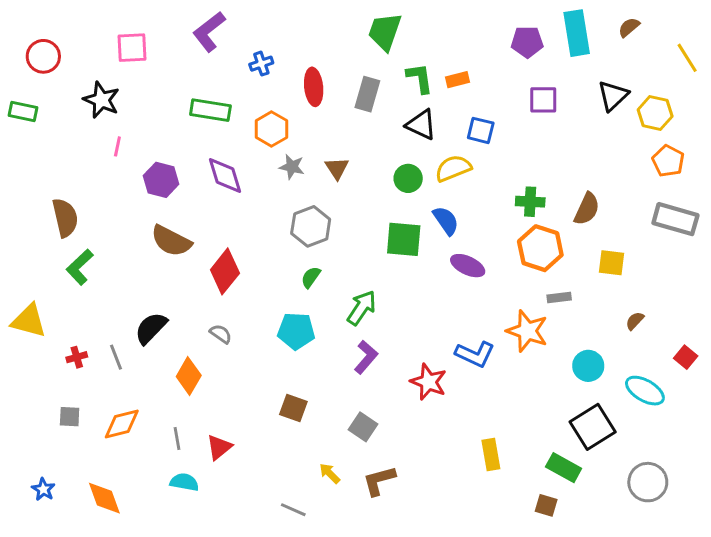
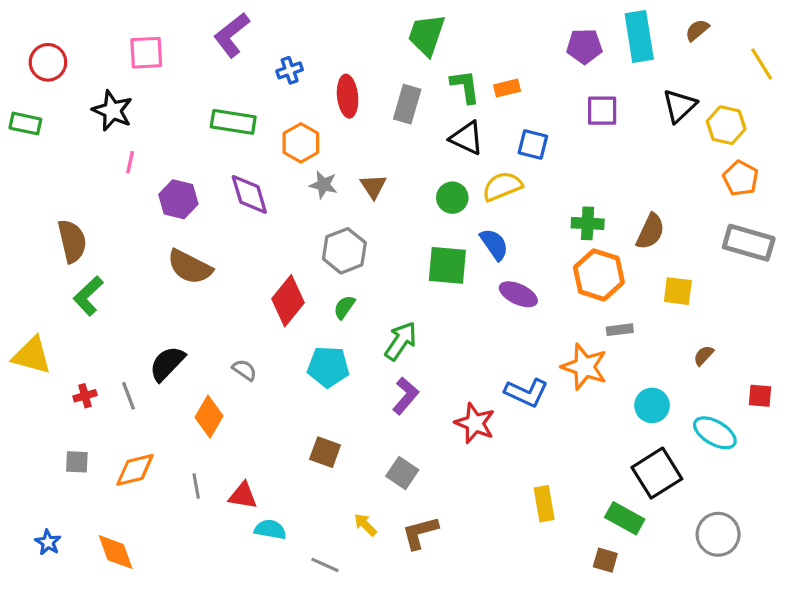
red diamond: (225, 271) -> (288, 301), moved
red square: (686, 357) -> (760, 396), turned -35
red triangle: (219, 447) -> (243, 496), turned 48
cyan semicircle: (184, 482) -> (270, 529), moved

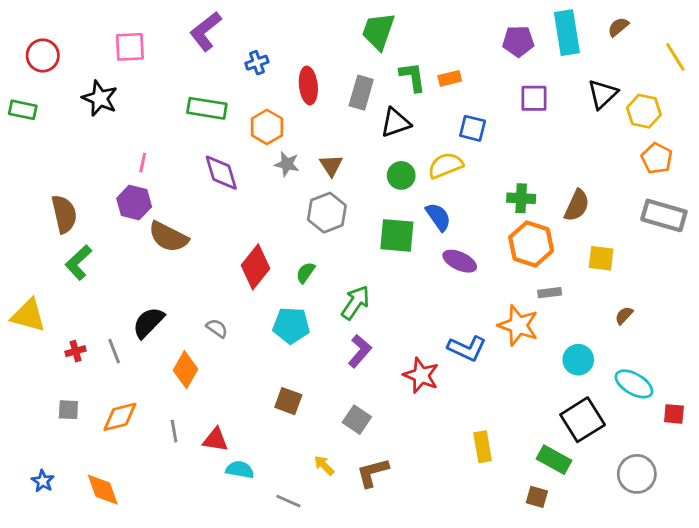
black triangle: (467, 138) -> (395, 123), moved, turned -44
pink line: (130, 162) -> (143, 163), moved
purple hexagon: (178, 199) -> (134, 203), moved
gray hexagon: (344, 251) -> (327, 213), moved
red square: (760, 396) -> (674, 414), moved

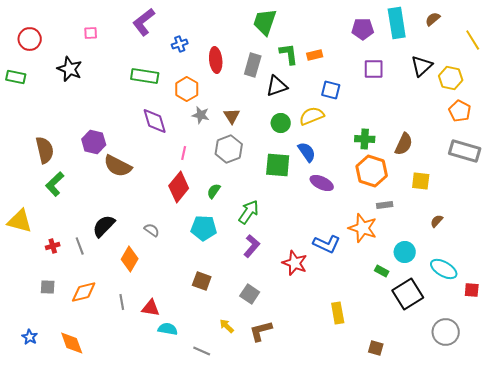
pink square: (130, 47) -> (91, 33), size x0.6
pink line: (143, 163) -> (184, 153), moved
green rectangle: (554, 460) -> (382, 271), moved, size x0.6

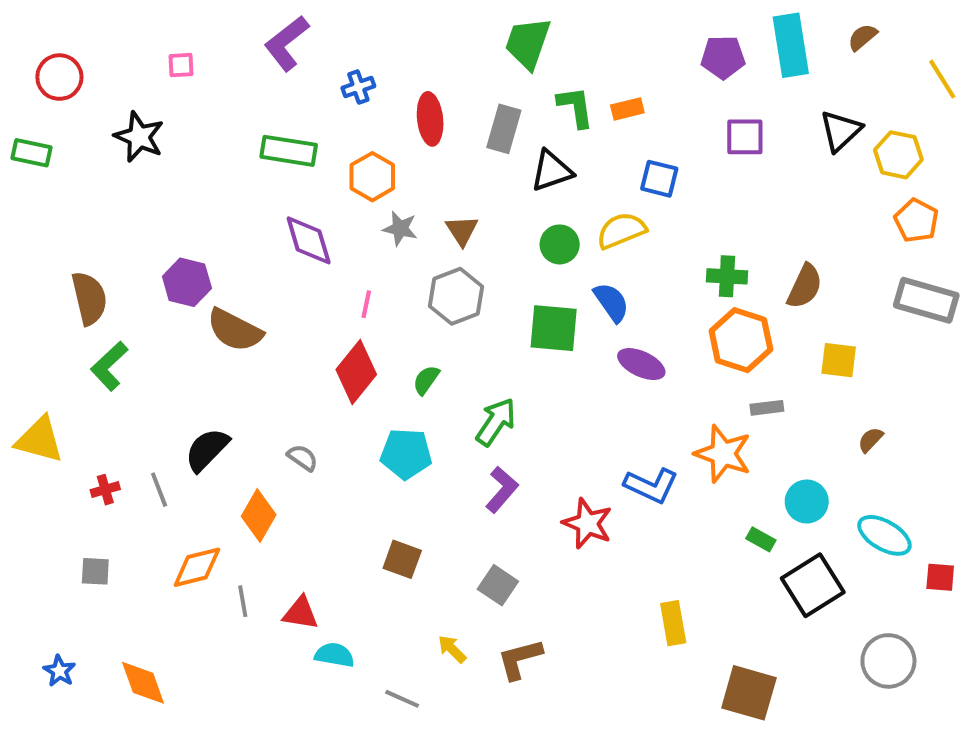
orange diamond: (84, 292) -> (197, 567), moved
brown square: (376, 348) -> (749, 693), size x1.8

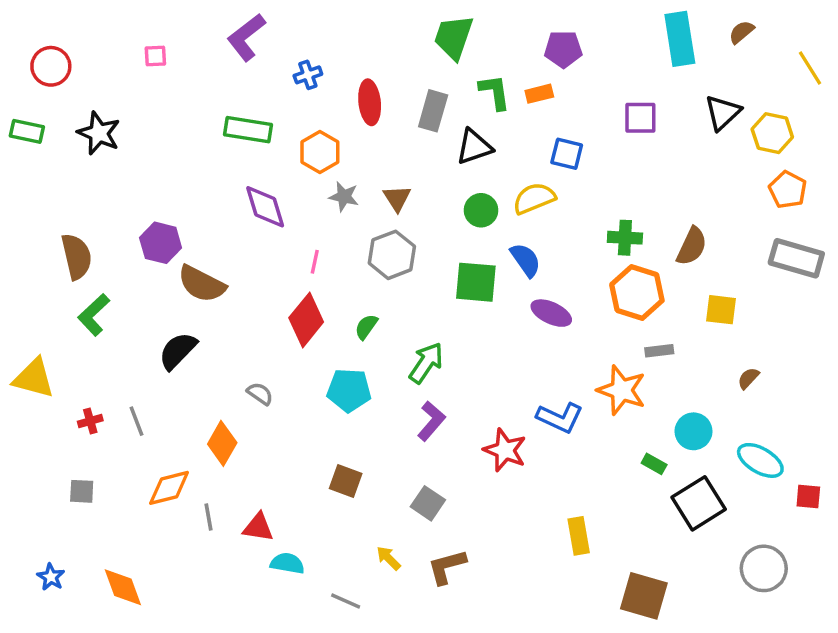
purple pentagon: (723, 57) -> (563, 49), moved
black star: (139, 137) -> (99, 133), moved
black semicircle: (207, 450) -> (178, 351), moved

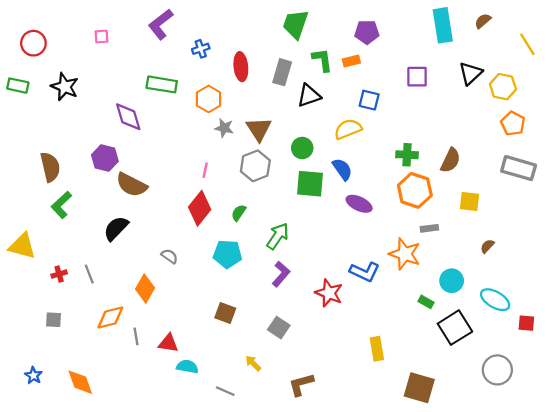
brown triangle: (397, 198) -> (259, 129), size x1.4
purple diamond: (265, 207) -> (128, 117), moved
green circle: (481, 210) -> (302, 148), moved
brown L-shape: (447, 567) -> (301, 384), moved

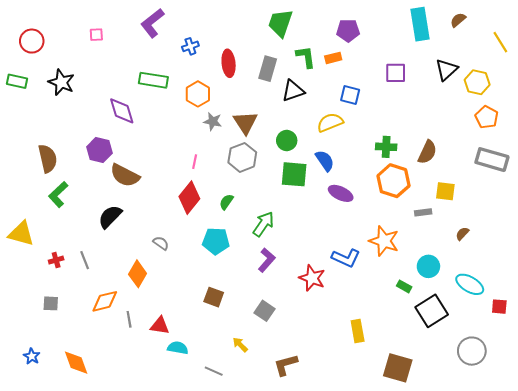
gray rectangle: (429, 228) -> (423, 212), moved

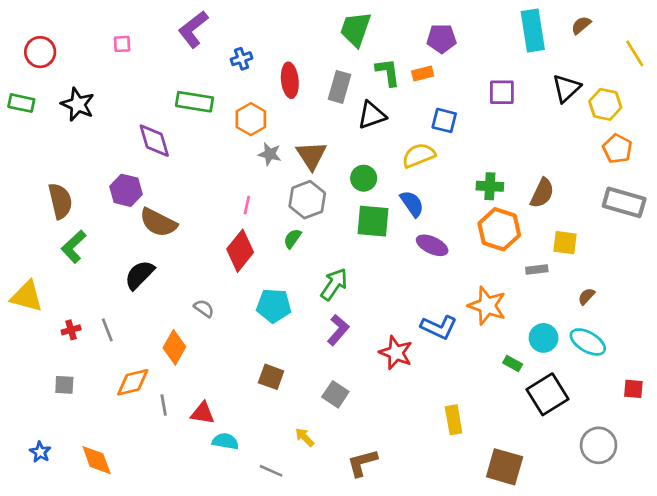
green semicircle: (226, 202) -> (292, 239), moved
cyan ellipse: (470, 284) -> (588, 342), moved

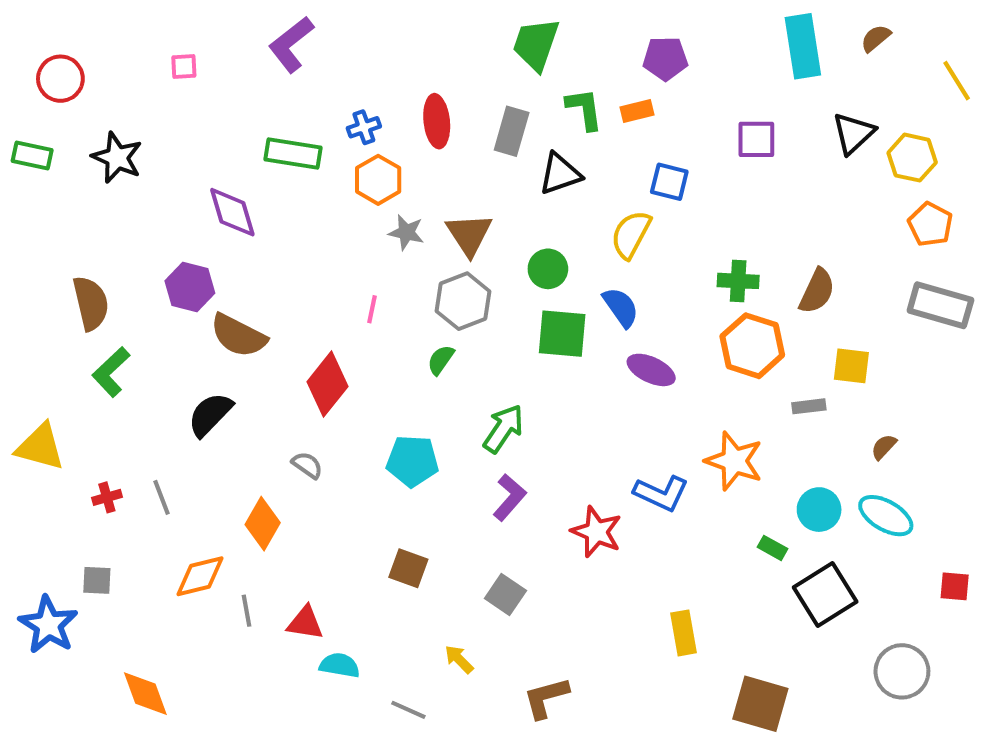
blue cross: (241, 59) -> (364, 127), moved
yellow semicircle: (419, 155) -> (631, 234), turned -40
red diamond: (240, 251) -> (327, 384), moved
blue star: (40, 452) -> (48, 625), moved, size x1.8

